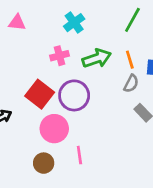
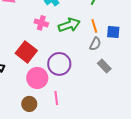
pink cross: (60, 56) -> (41, 23), turned 32
purple circle: (74, 95) -> (59, 64), moved

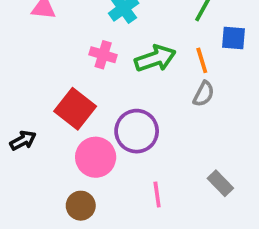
blue square: (113, 32) -> (233, 38), moved
gray rectangle: (104, 66) -> (220, 183), moved
pink line: (56, 98) -> (157, 194), moved

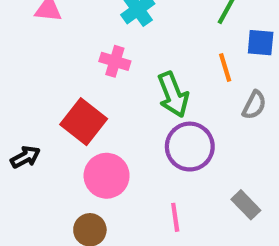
green arrow: (155, 58) -> (173, 95), moved, turned 87
gray semicircle: (204, 94) -> (254, 105), moved
purple circle: (137, 131) -> (190, 147), moved

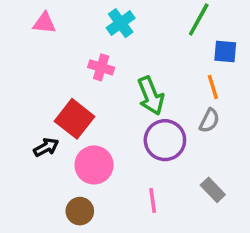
orange line: (225, 68) -> (213, 87), moved
gray semicircle: (254, 105) -> (209, 121), moved
black arrow: (25, 157) -> (46, 147), moved

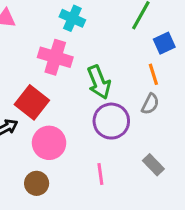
cyan cross: (121, 23) -> (72, 18), turned -30
blue square: (225, 51) -> (164, 43), turned -30
pink cross: (101, 67) -> (55, 57), size x1.5

